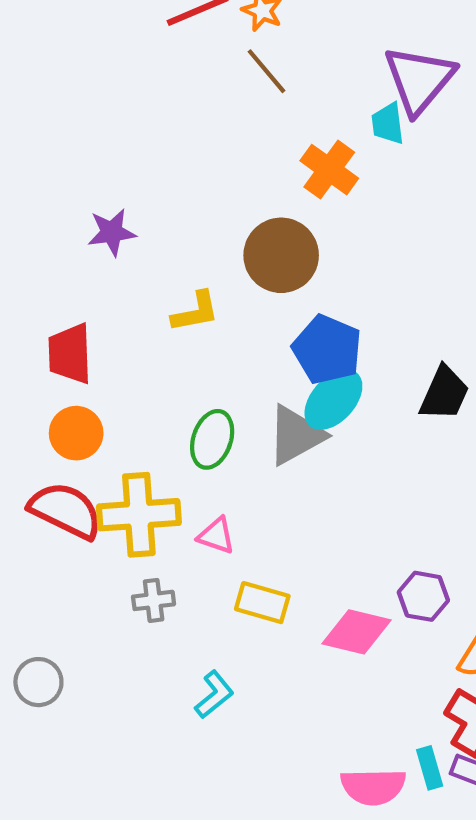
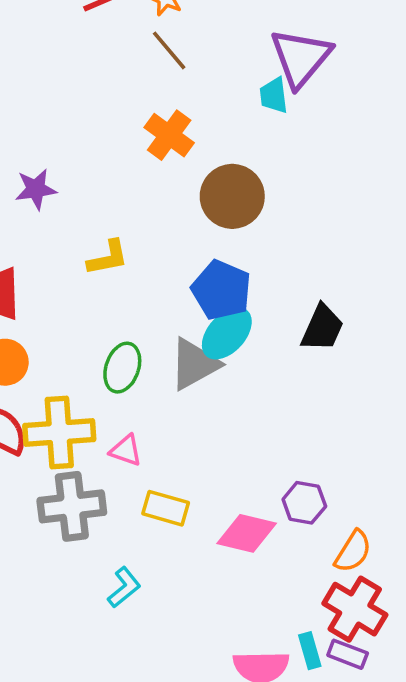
orange cross: (329, 170) -> (169, 135), moved
brown circle: (281, 255) -> (232, 196), moved
gray cross: (154, 600) -> (72, 506), size x1.8

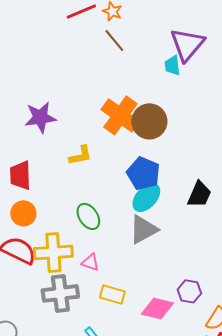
orange cross: (169, 135) -> (120, 115), moved, size x1.4
purple star: (36, 189) -> (40, 117), size x1.4
gray triangle: (194, 364) -> (143, 229), moved
green ellipse: (122, 368) -> (88, 216), turned -52

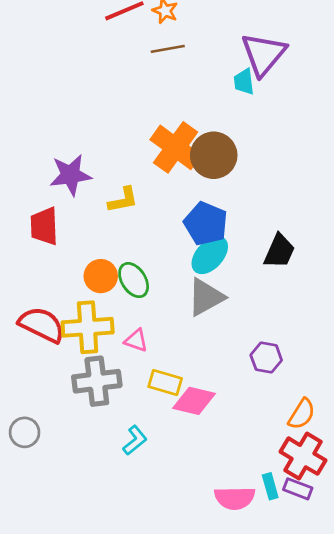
brown line: (114, 40) -> (168, 49), turned -60
purple star: (40, 117) -> (71, 175), moved
orange circle: (23, 213) -> (101, 276), moved
purple hexagon: (189, 291) -> (266, 358), moved
pink diamond: (157, 308) -> (194, 401), moved

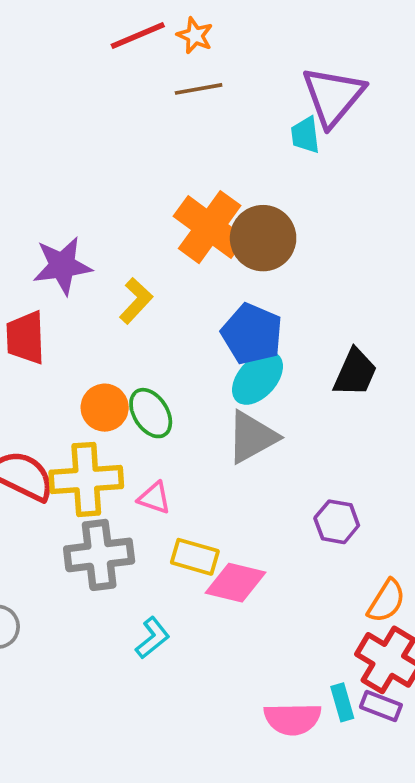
yellow L-shape: (123, 200) -> (136, 301), turned -36

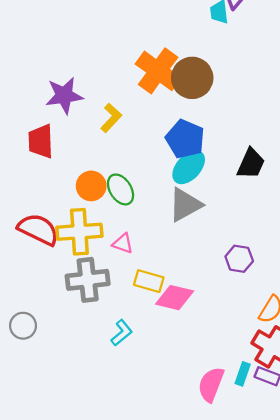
cyan rectangle: (342, 702) -> (243, 374), turned 35
pink semicircle: (293, 719) -> (211, 384), turned 112

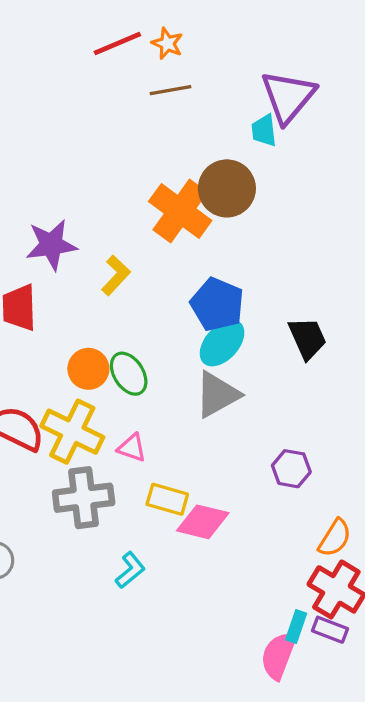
brown circle: (192, 78) -> (227, 188), moved
black trapezoid: (251, 164) -> (307, 338), turned -48
yellow cross: (79, 232) -> (72, 432), turned 30
pink semicircle: (211, 384) -> (278, 655), moved

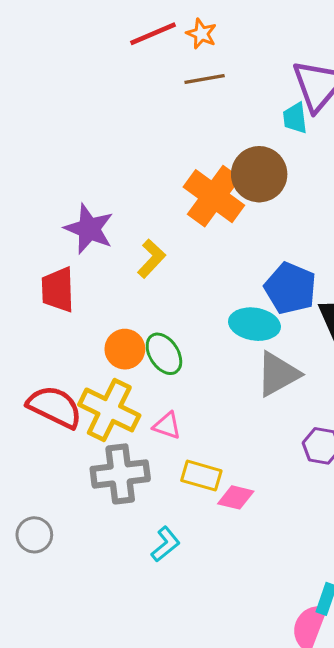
purple star: (51, 245) -> (89, 229), turned 30
blue pentagon: (217, 304) -> (290, 288), moved
cyan ellipse: (222, 343) -> (254, 324), turned 57
gray triangle: (217, 395) -> (278, 374), moved
pink diamond: (203, 522) -> (236, 497), size x0.7

